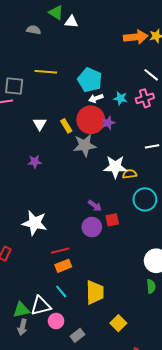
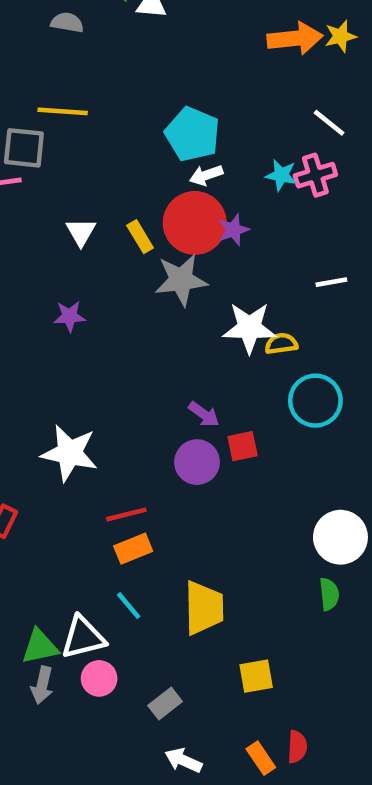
yellow line: (46, 72) -> (63, 111), moved
cyan star: (120, 98) -> (281, 175), moved
pink circle: (56, 321) -> (99, 678), moved
yellow square: (118, 323) -> (256, 676), turned 35

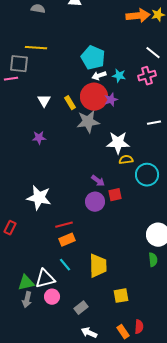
cyan star: (281, 175) -> (119, 76), moved
yellow semicircle: (281, 344) -> (126, 160), moved

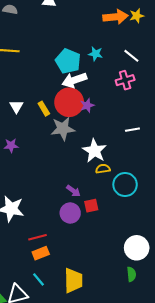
white arrow: (99, 76) -> (74, 80), size x1.6
cyan star: (119, 76) -> (96, 54), moved
white star: (118, 143) -> (94, 151), turned 30

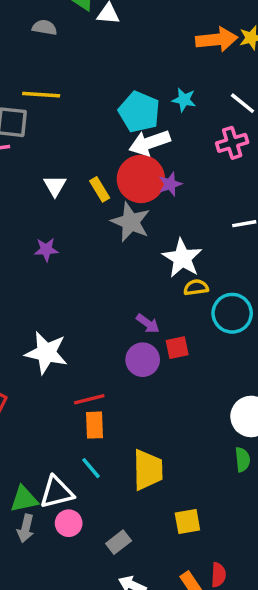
gray star: (63, 129) -> (131, 222), turned 30
orange rectangle: (41, 253) -> (94, 425), turned -70

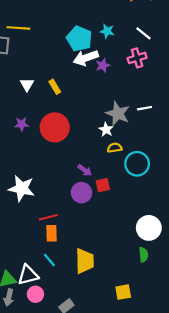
red circle: (141, 179) -> (55, 127), moved
purple star: (170, 184) -> (103, 65), moved
gray star: (131, 222) -> (118, 114), moved
white star: (182, 258) -> (106, 130), size x0.6
yellow square: (187, 521) -> (123, 292), moved

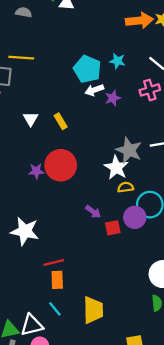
white arrow: (86, 58) -> (94, 90), size x0.7
purple star: (22, 124) -> (36, 171), moved
white star: (106, 130) -> (116, 168), size x1.5
purple circle: (81, 193) -> (135, 217), moved

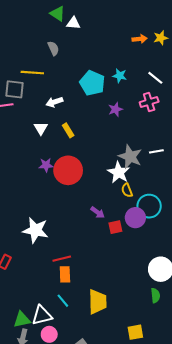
gray semicircle: (24, 12) -> (53, 48), moved, turned 56
orange arrow: (139, 20) -> (140, 39), size x0.6
white arrow: (94, 90) -> (54, 102), moved
purple star: (36, 171) -> (46, 165), moved
yellow semicircle: (126, 187) -> (127, 190), turned -104

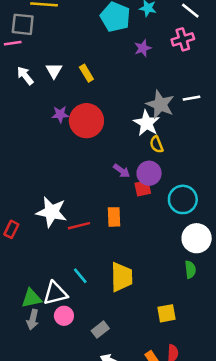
white arrow: (54, 102) -> (25, 76), moved, turned 70
cyan circle: (149, 206) -> (183, 199), moved
purple circle: (135, 218) -> (149, 173), moved
white star: (36, 230) -> (51, 212), moved
orange rectangle: (65, 274) -> (114, 217), moved

